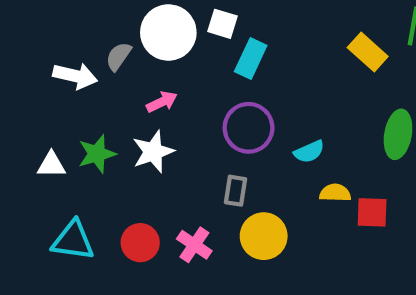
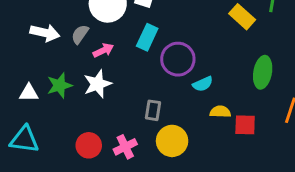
gray semicircle: (119, 56) -> (80, 34), moved
cyan rectangle: (251, 58) -> (147, 37), moved
purple circle: (249, 128) -> (178, 59), moved
cyan triangle: (73, 240) -> (24, 139), moved
pink cross: (194, 245) -> (125, 147), turned 30

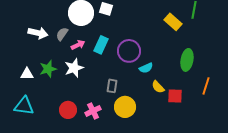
cyan rectangle: (147, 37) -> (101, 45), moved
yellow semicircle: (220, 112) -> (158, 87), turned -136

